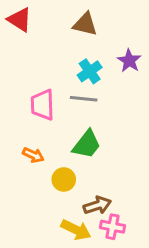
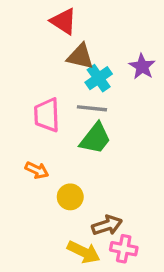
red triangle: (20, 20) -> (64, 21), moved
brown triangle: (85, 24) -> (80, 56), moved
green trapezoid: (87, 144) -> (95, 138), moved

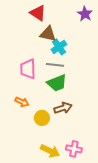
purple star: (142, 66) -> (85, 14), moved
green trapezoid: (95, 138) -> (57, 83), turned 30
brown arrow: (107, 225) -> (63, 108), moved

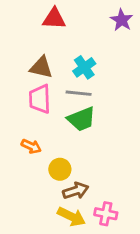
red triangle: (38, 13) -> (54, 19), turned -30
brown triangle: (48, 34) -> (41, 67), moved
brown arrow: (63, 108) -> (76, 191), moved

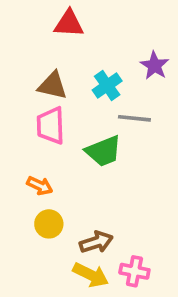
purple star: (122, 20) -> (154, 65), moved
gray line: (79, 93) -> (134, 118), moved
yellow circle: (60, 169) -> (49, 224), moved

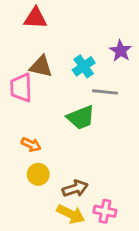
red triangle: (69, 24) -> (35, 18), moved
pink trapezoid: (51, 126) -> (21, 88), moved

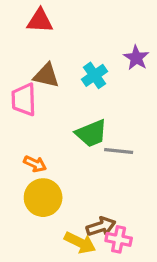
gray line: (105, 92) -> (119, 151), moved
yellow circle: (38, 174) -> (43, 198), size x1.5
brown arrow: (75, 189) -> (101, 227), moved

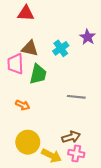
green trapezoid: (91, 133) -> (38, 74), moved, turned -55
yellow circle: (43, 198) -> (28, 142), moved
brown arrow: (101, 227) -> (71, 137), moved

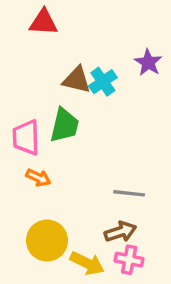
brown triangle: (30, 48) -> (77, 80), moved
pink trapezoid: (15, 64) -> (26, 137), moved
gray line: (76, 97) -> (129, 193), moved

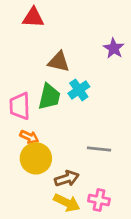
cyan cross: (103, 82) -> (79, 90), moved
brown arrow: (120, 232) -> (67, 179), moved
yellow circle: (47, 240) -> (36, 158), moved

